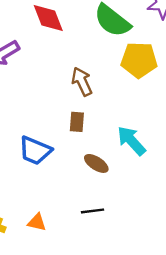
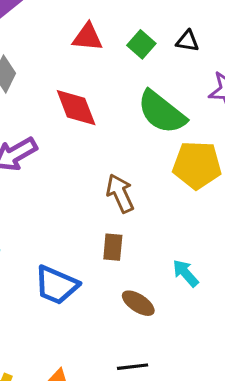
cyan arrow: (131, 141) -> (186, 273), size x0.7

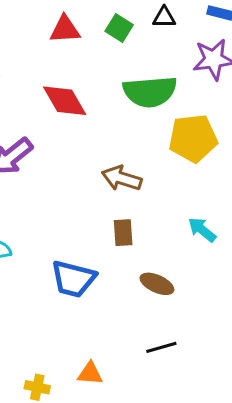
green semicircle: (162, 112) -> (150, 92), turned -34
brown arrow: (120, 193) -> (122, 178), turned -39
cyan arrow: (186, 273) -> (202, 230), moved

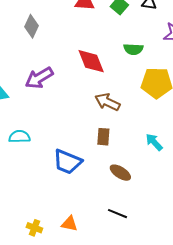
green semicircle: (150, 92) -> (133, 49), size x0.6
red diamond: (65, 101) -> (91, 61), moved
black line: (161, 347) -> (117, 214), turned 30

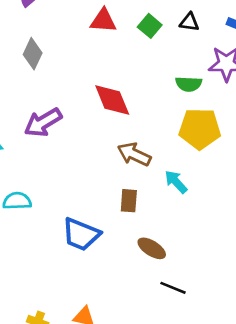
green semicircle: (133, 49) -> (189, 84), moved
cyan arrow: (154, 142) -> (176, 182), moved
black line: (117, 214) -> (173, 288), moved

